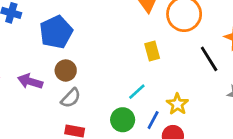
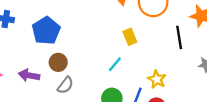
black line: (209, 59) -> (179, 37), turned 30
cyan line: (137, 92) -> (115, 64), moved

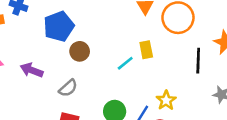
brown circle: (58, 62) -> (80, 51), moved
cyan line: (115, 64) -> (125, 63), moved

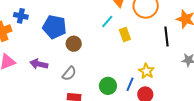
blue pentagon: (59, 26) -> (54, 27), turned -30
cyan line: (125, 63) -> (107, 22), moved

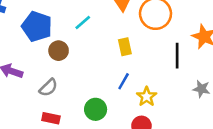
cyan line: (107, 22) -> (83, 23), moved
blue line: (130, 84) -> (124, 81), moved

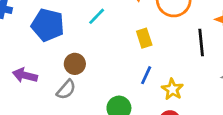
brown circle: (59, 51) -> (75, 64), moved

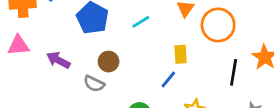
blue line: (146, 75) -> (168, 79), moved
gray semicircle: (66, 89) -> (94, 84), turned 60

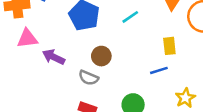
pink triangle: (18, 45) -> (27, 38), moved
blue line: (168, 79) -> (159, 70), turned 36

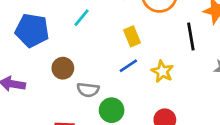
gray semicircle: (89, 78) -> (88, 90), moved
yellow star: (185, 98) -> (162, 71), moved

